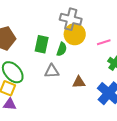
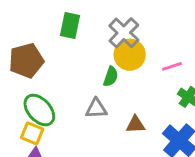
gray cross: (71, 19) -> (124, 33), turned 30
green rectangle: (42, 44) -> (70, 26), moved

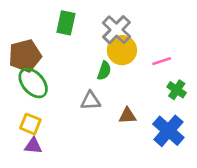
green ellipse: (39, 110) -> (33, 83), moved

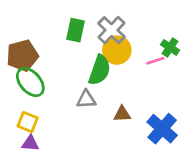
green rectangle: (66, 23) -> (76, 30), moved
green semicircle: (104, 71) -> (100, 70), size x1.6
green cross: (177, 90) -> (170, 47), moved

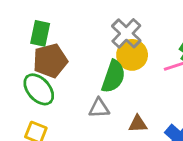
green rectangle: (76, 30) -> (40, 33), moved
brown pentagon: (22, 55) -> (50, 61), moved

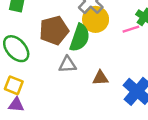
brown pentagon: (50, 61) -> (54, 30), moved

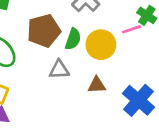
yellow circle: (96, 19) -> (101, 45), moved
green semicircle: (80, 38) -> (73, 39), size x0.7

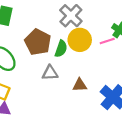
brown pentagon: (44, 31) -> (38, 42), turned -30
yellow circle: (101, 45) -> (80, 40), moved

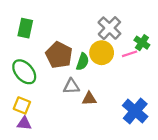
gray cross: (71, 16) -> (109, 28), moved
brown triangle: (80, 85) -> (89, 99), moved

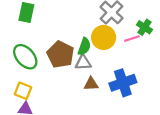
brown pentagon: (59, 55) -> (60, 54), moved
gray triangle: (71, 86) -> (83, 62), moved
blue cross: (135, 111) -> (123, 83), moved, turned 30

